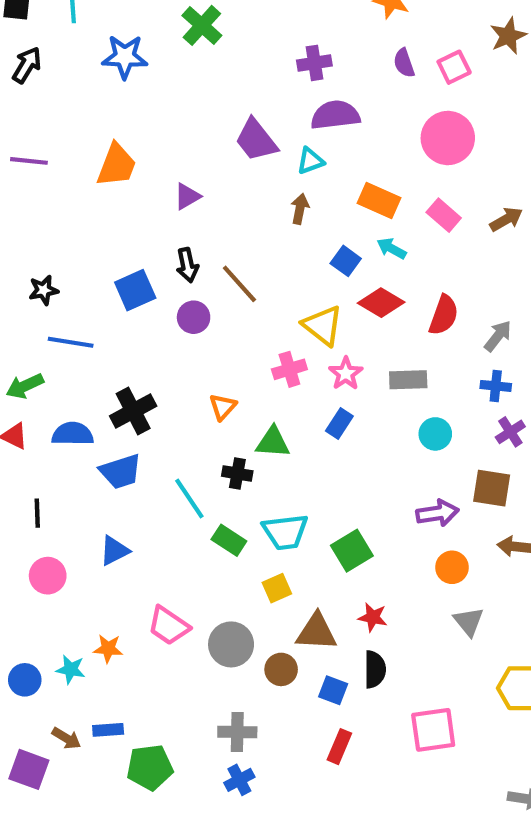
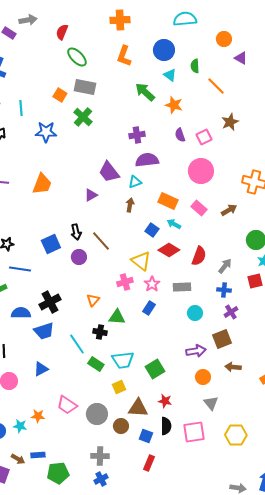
purple triangle: (187, 196) -> (91, 195), moved
brown square: (492, 488) -> (222, 339), turned -30
pink square: (433, 730) -> (194, 432), moved

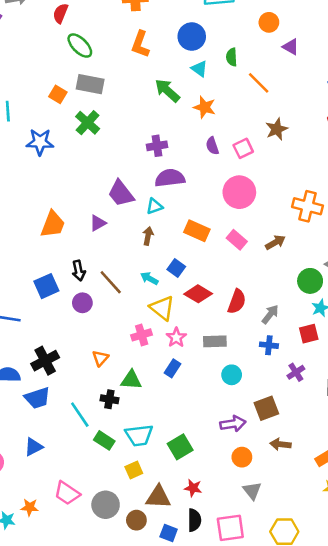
orange trapezoid: (42, 184) -> (53, 224), moved
cyan arrow: (174, 224) -> (149, 278), moved
purple cross: (231, 312) -> (296, 372), moved

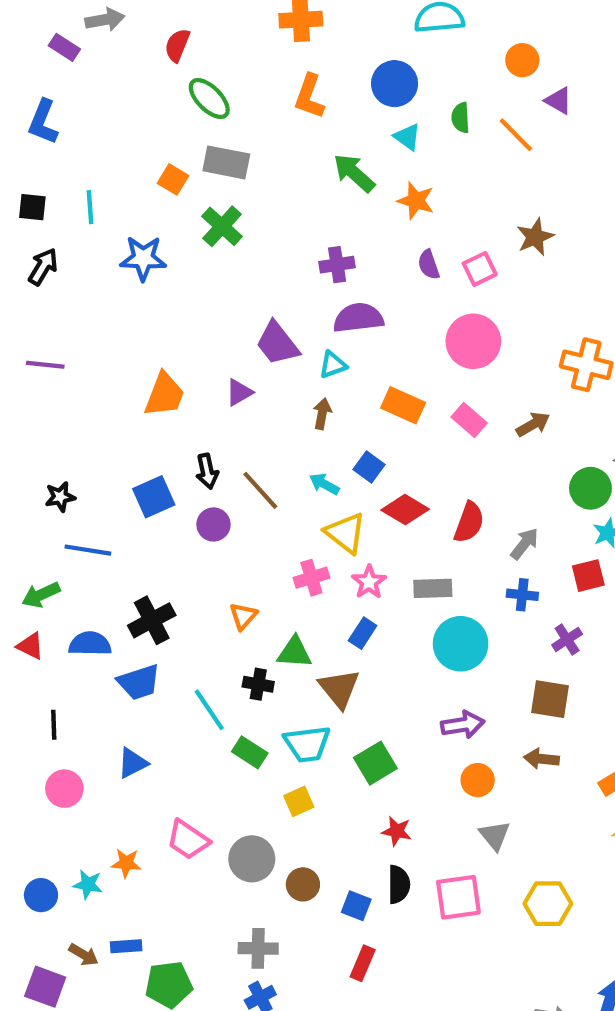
orange line: (259, 83) -> (516, 135), moved
cyan circle: (232, 375) -> (461, 644), size x1.6
brown square: (266, 408) -> (550, 699), moved, turned 30
brown triangle: (158, 497) -> (339, 688), moved, turned 48

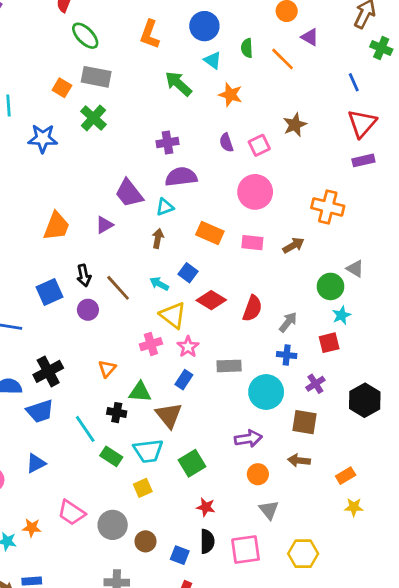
orange star: (416, 201) -> (230, 95), moved
pink rectangle: (469, 420) -> (252, 243), turned -35
gray rectangle: (433, 588) -> (229, 366), moved
cyan circle: (461, 644) -> (266, 392), moved

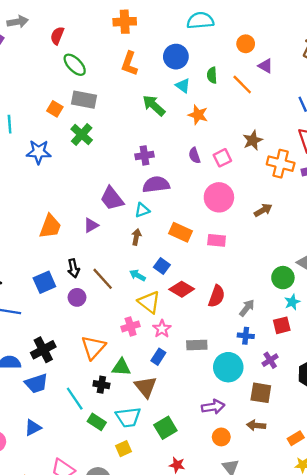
orange cross: (328, 207) -> (281, 164), moved
brown arrow: (293, 245) -> (263, 210), moved
orange triangle: (107, 369) -> (93, 347), size x1.6

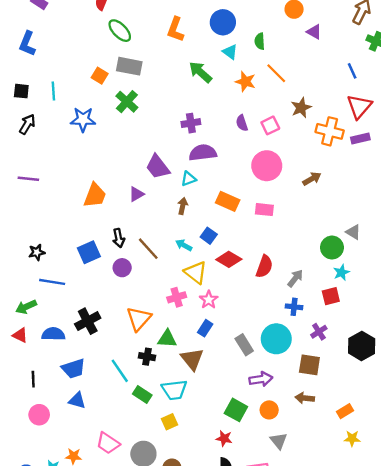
orange line: (242, 85) -> (276, 73), moved
gray rectangle: (197, 345) -> (244, 345), moved, turned 60
blue trapezoid: (36, 383) -> (74, 368), moved
blue triangle: (33, 428) -> (77, 400), turned 42
green square: (165, 428) -> (236, 410), moved, turned -30

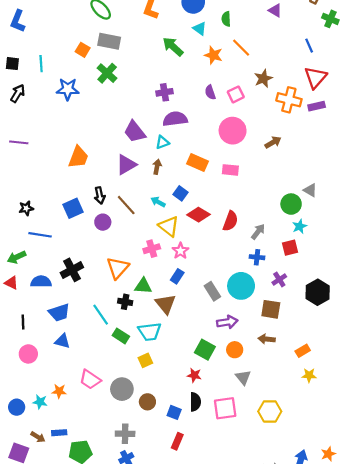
purple triangle: (136, 194) -> (126, 165), moved, size x1.5

